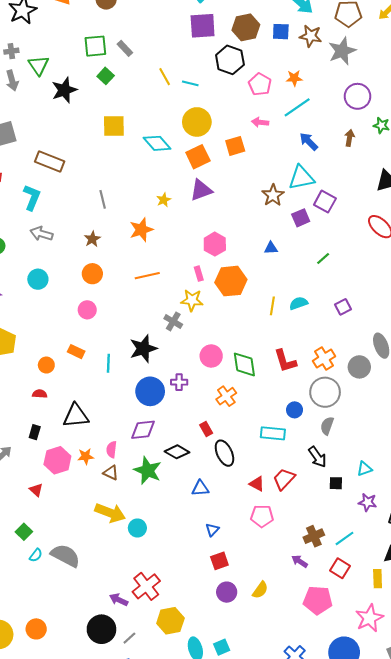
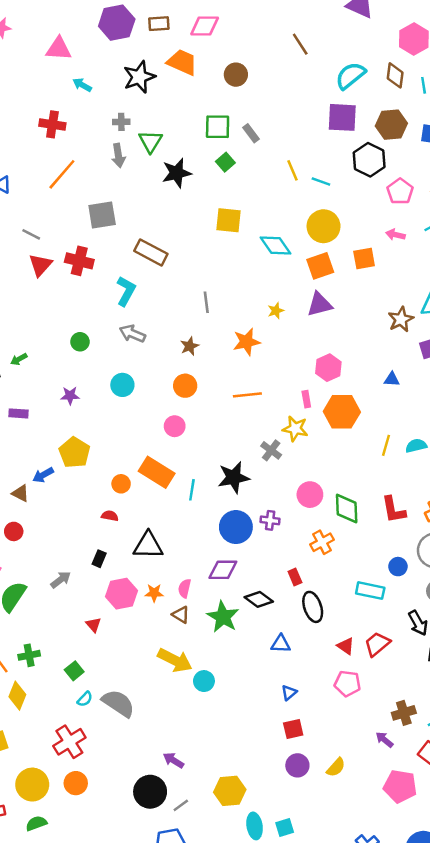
orange rectangle: (76, 352) -> (157, 472), size x1.8
red cross: (146, 586) -> (69, 742), moved

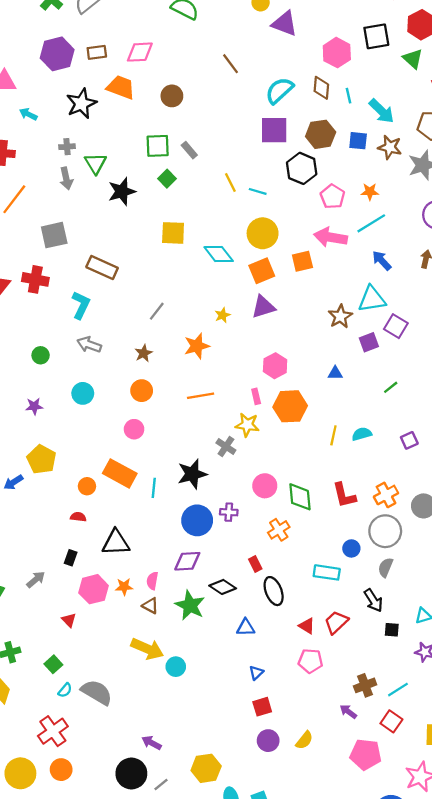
pink arrow: (395, 235) -> (331, 237), size x1.8
gray line: (206, 302) -> (157, 311), turned 48

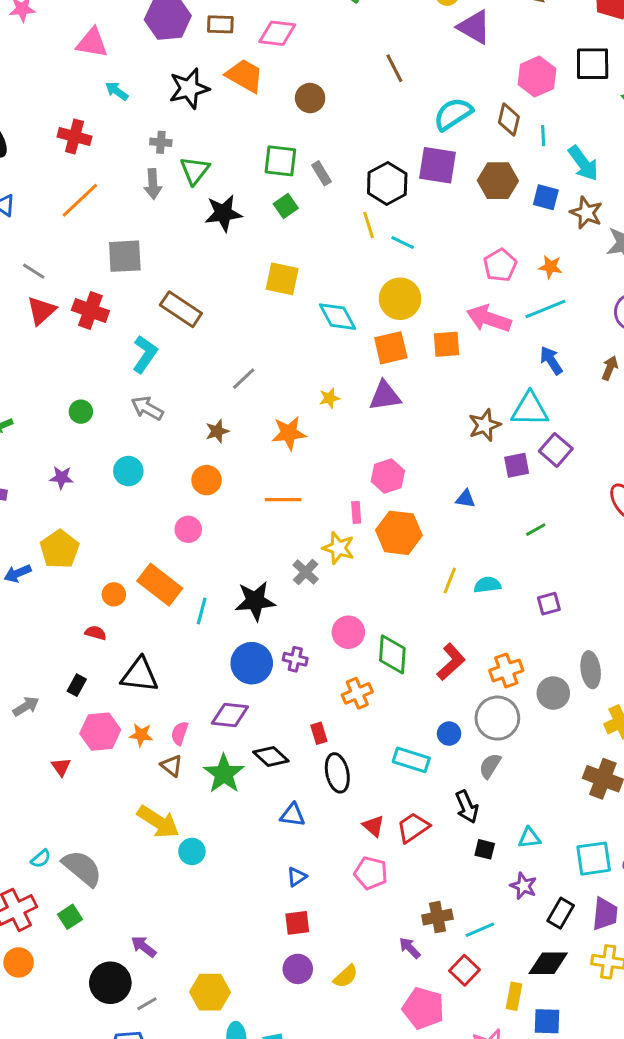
black hexagon: (302, 168) -> (387, 183), moved
red L-shape: (344, 495) -> (451, 662), turned -128
green square: (53, 664) -> (70, 917), moved

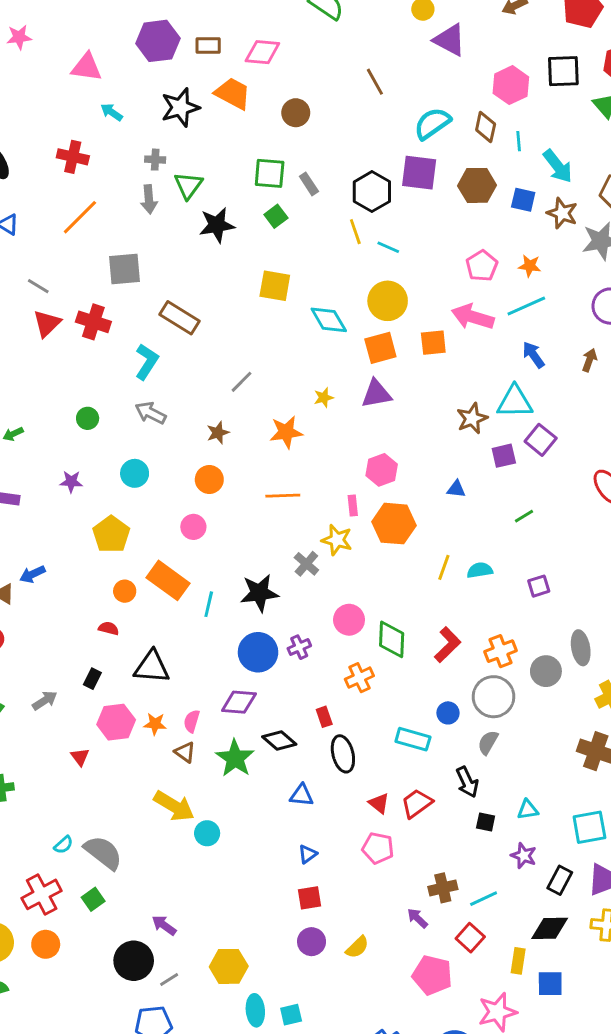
yellow pentagon: (60, 549) -> (111, 534), moved
purple cross: (295, 659) -> (299, 647), turned -35

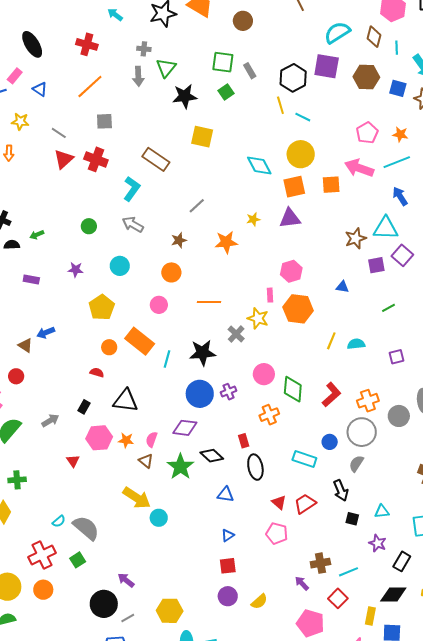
gray square: (124, 269) -> (104, 121), moved, size x0.7
yellow square: (275, 286) -> (202, 137), moved
orange line: (283, 496) -> (209, 302), moved

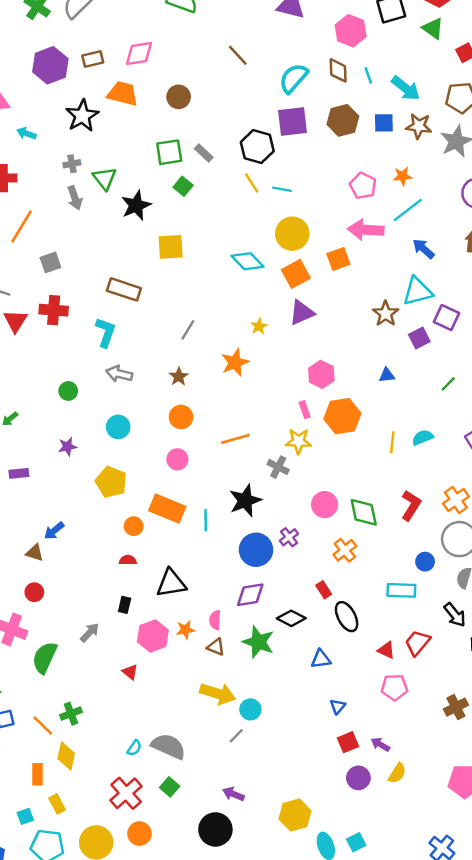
purple arrow: (302, 583) -> (380, 744), moved
gray line: (128, 618) -> (236, 736), moved

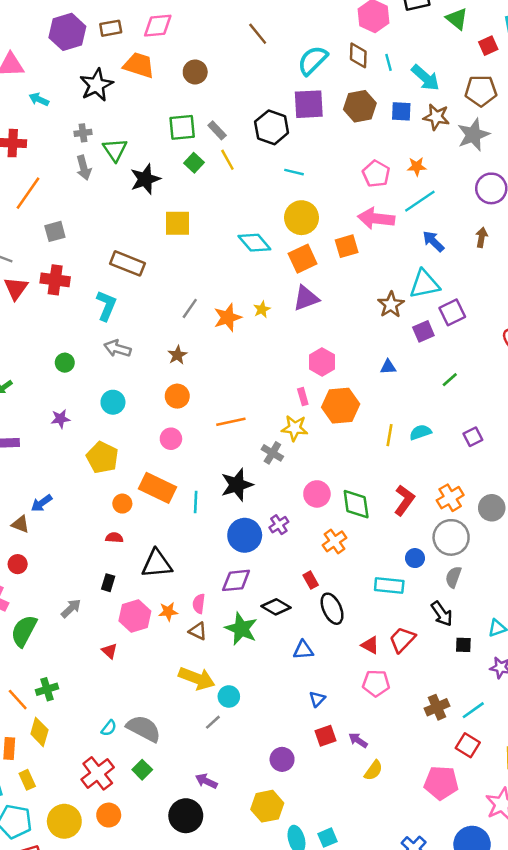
yellow line: (252, 183) -> (227, 160), moved
purple square: (446, 318) -> (452, 312), turned 35
orange star: (235, 362) -> (228, 317), moved
purple circle: (358, 778) -> (282, 759), moved

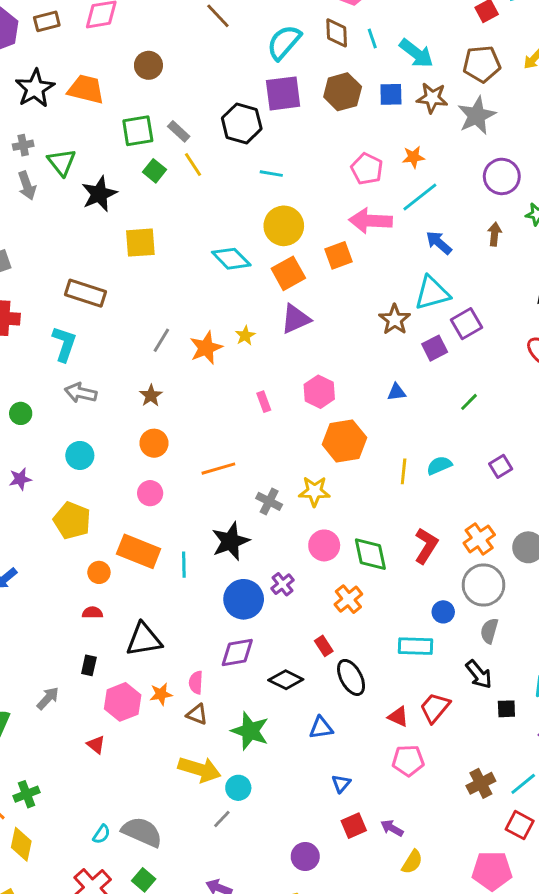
orange trapezoid: (139, 65) -> (86, 89), moved
pink rectangle: (303, 397) -> (264, 402), moved
yellow star: (295, 428) -> (314, 491), moved
green star: (241, 629) -> (250, 731), moved

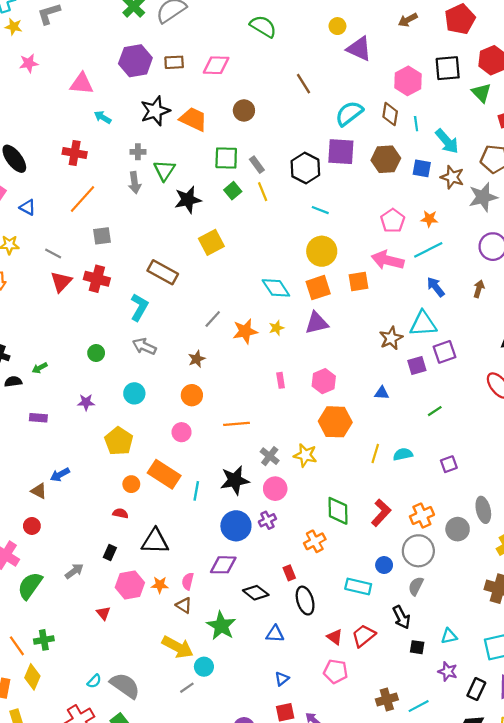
yellow square: (140, 243) -> (211, 242), turned -35
cyan diamond: (231, 259) -> (276, 288), moved
pink circle: (324, 545) -> (275, 489), moved

